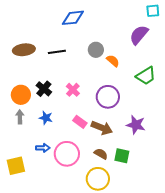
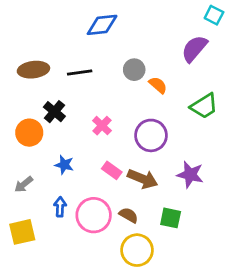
cyan square: (153, 11) -> (214, 15), turned 32
black cross: (44, 89) -> (54, 112), moved
gray arrow: (20, 117) -> (24, 184), moved, turned -128
blue arrow: (43, 148) -> (60, 207), turned -88
brown semicircle: (101, 154) -> (129, 215), moved

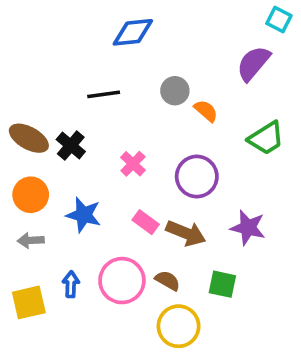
brown ellipse: (33, 70) -> (29, 138), moved, turned 36
orange circle: (29, 133) -> (31, 195), moved
blue star: (64, 165) -> (84, 215), size x1.4
gray arrow: (24, 184) -> (31, 240), turned 36
blue arrow: (60, 207) -> (71, 284), moved

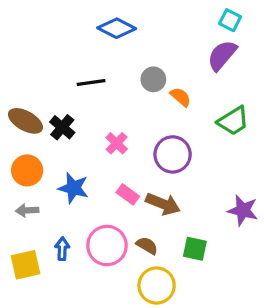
cyan square: (279, 20) -> (230, 20), moved
blue diamond: (133, 32) -> (117, 28), turned 33
purple star: (248, 228) -> (243, 210), moved

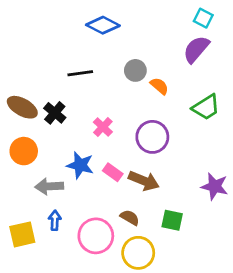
blue star: (73, 188) -> (80, 165), moved
gray arrow: (27, 210) -> (49, 186), moved, size x1.4
pink circle: (107, 246) -> (96, 236), moved

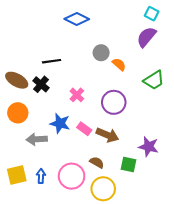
black line: (80, 73) -> (52, 61), moved
purple star: (215, 186) -> (149, 147), moved
blue arrow: (55, 220) -> (41, 176), moved

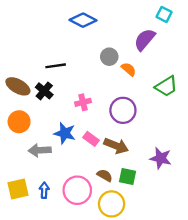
purple semicircle: (146, 37) -> (145, 40), moved
pink cross: (77, 95) -> (83, 102), turned 32
green square: (129, 165) -> (128, 177), moved

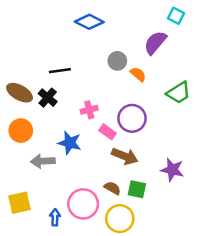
pink rectangle: (91, 139) -> (108, 132), moved
blue arrow: (44, 190) -> (55, 217), moved

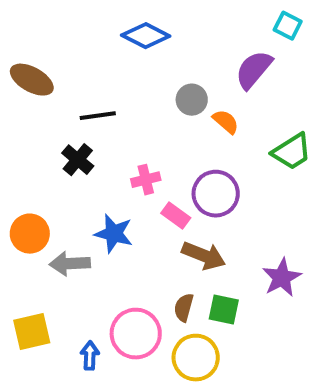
brown ellipse: (20, 93) -> (32, 80), moved
orange circle: (21, 131) -> (30, 234), moved
purple star: (172, 170) -> (282, 278), turned 30
brown semicircle: (112, 188) -> (184, 308), turned -105

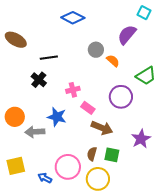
purple circle: (216, 194) -> (121, 97), moved
blue arrow: (90, 356) -> (45, 178), turned -64

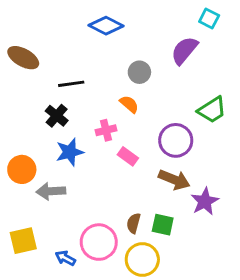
orange semicircle: (113, 61) -> (129, 104), moved
blue star: (57, 117) -> (70, 152), moved, turned -30
brown arrow: (102, 128) -> (174, 180), moved

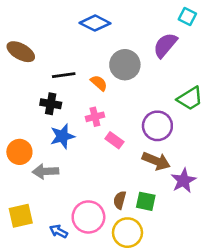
gray circle: (139, 72) -> (125, 65), size x1.5
orange semicircle: (129, 104) -> (99, 83), moved
black cross: (57, 116) -> (51, 104), turned -30

